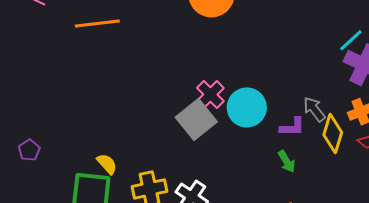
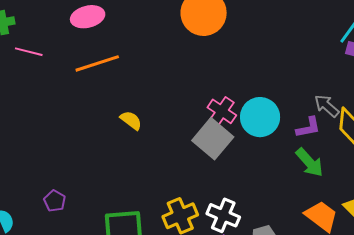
green arrow: (287, 162) -> (310, 162), size x1.4
yellow semicircle: (107, 164) -> (131, 120), moved

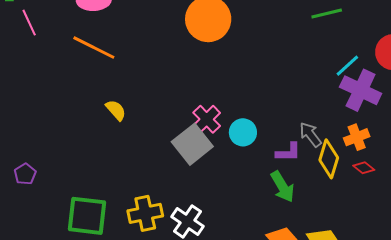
pink line: (29, 52) -> (29, 23), turned 40
orange line: (97, 63) -> (94, 48), turned 33
cyan circle: (260, 117) -> (243, 132), size x0.7

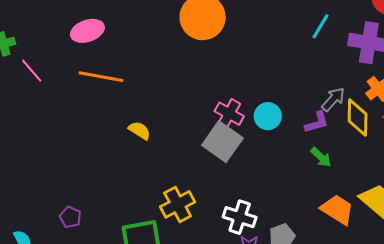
cyan line: (347, 66) -> (320, 26), moved
gray arrow: (311, 135) -> (333, 99), turned 96
green arrow: (283, 187) -> (321, 157), size x0.7
yellow cross: (145, 213) -> (178, 204), moved

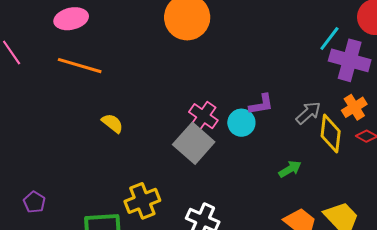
cyan line: (320, 26) -> (329, 39), moved
purple L-shape: (317, 122) -> (261, 104), moved
green arrow: (321, 157) -> (290, 169), turned -80

